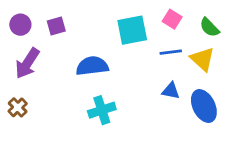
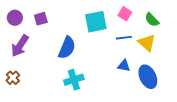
blue semicircle: (92, 66) -> (67, 48), turned 120

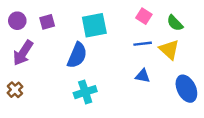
cyan square: (96, 22) -> (94, 25), moved
blue ellipse: (148, 77) -> (186, 89), moved

